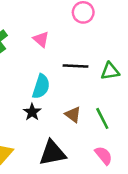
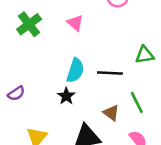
black line: (76, 66) -> (110, 73), moved
brown triangle: (73, 115) -> (111, 113), moved

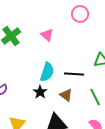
brown triangle: (111, 113) -> (66, 95), moved

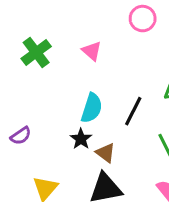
black line: (74, 74) -> (133, 111), turned -66
brown triangle: (66, 95) -> (106, 153), moved

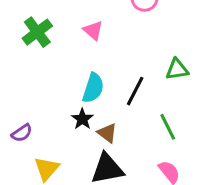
purple semicircle: (21, 136) -> (22, 133), moved

